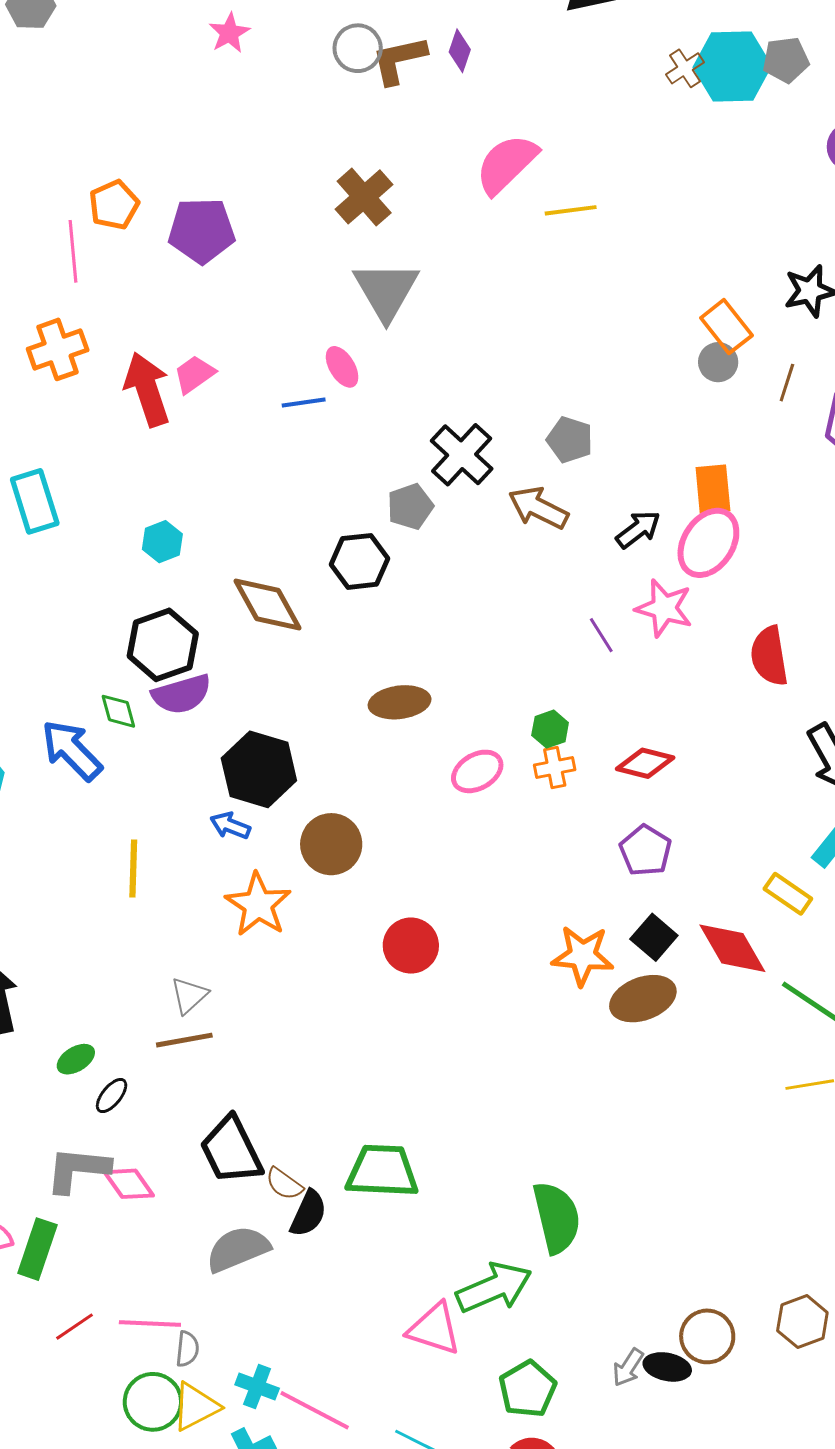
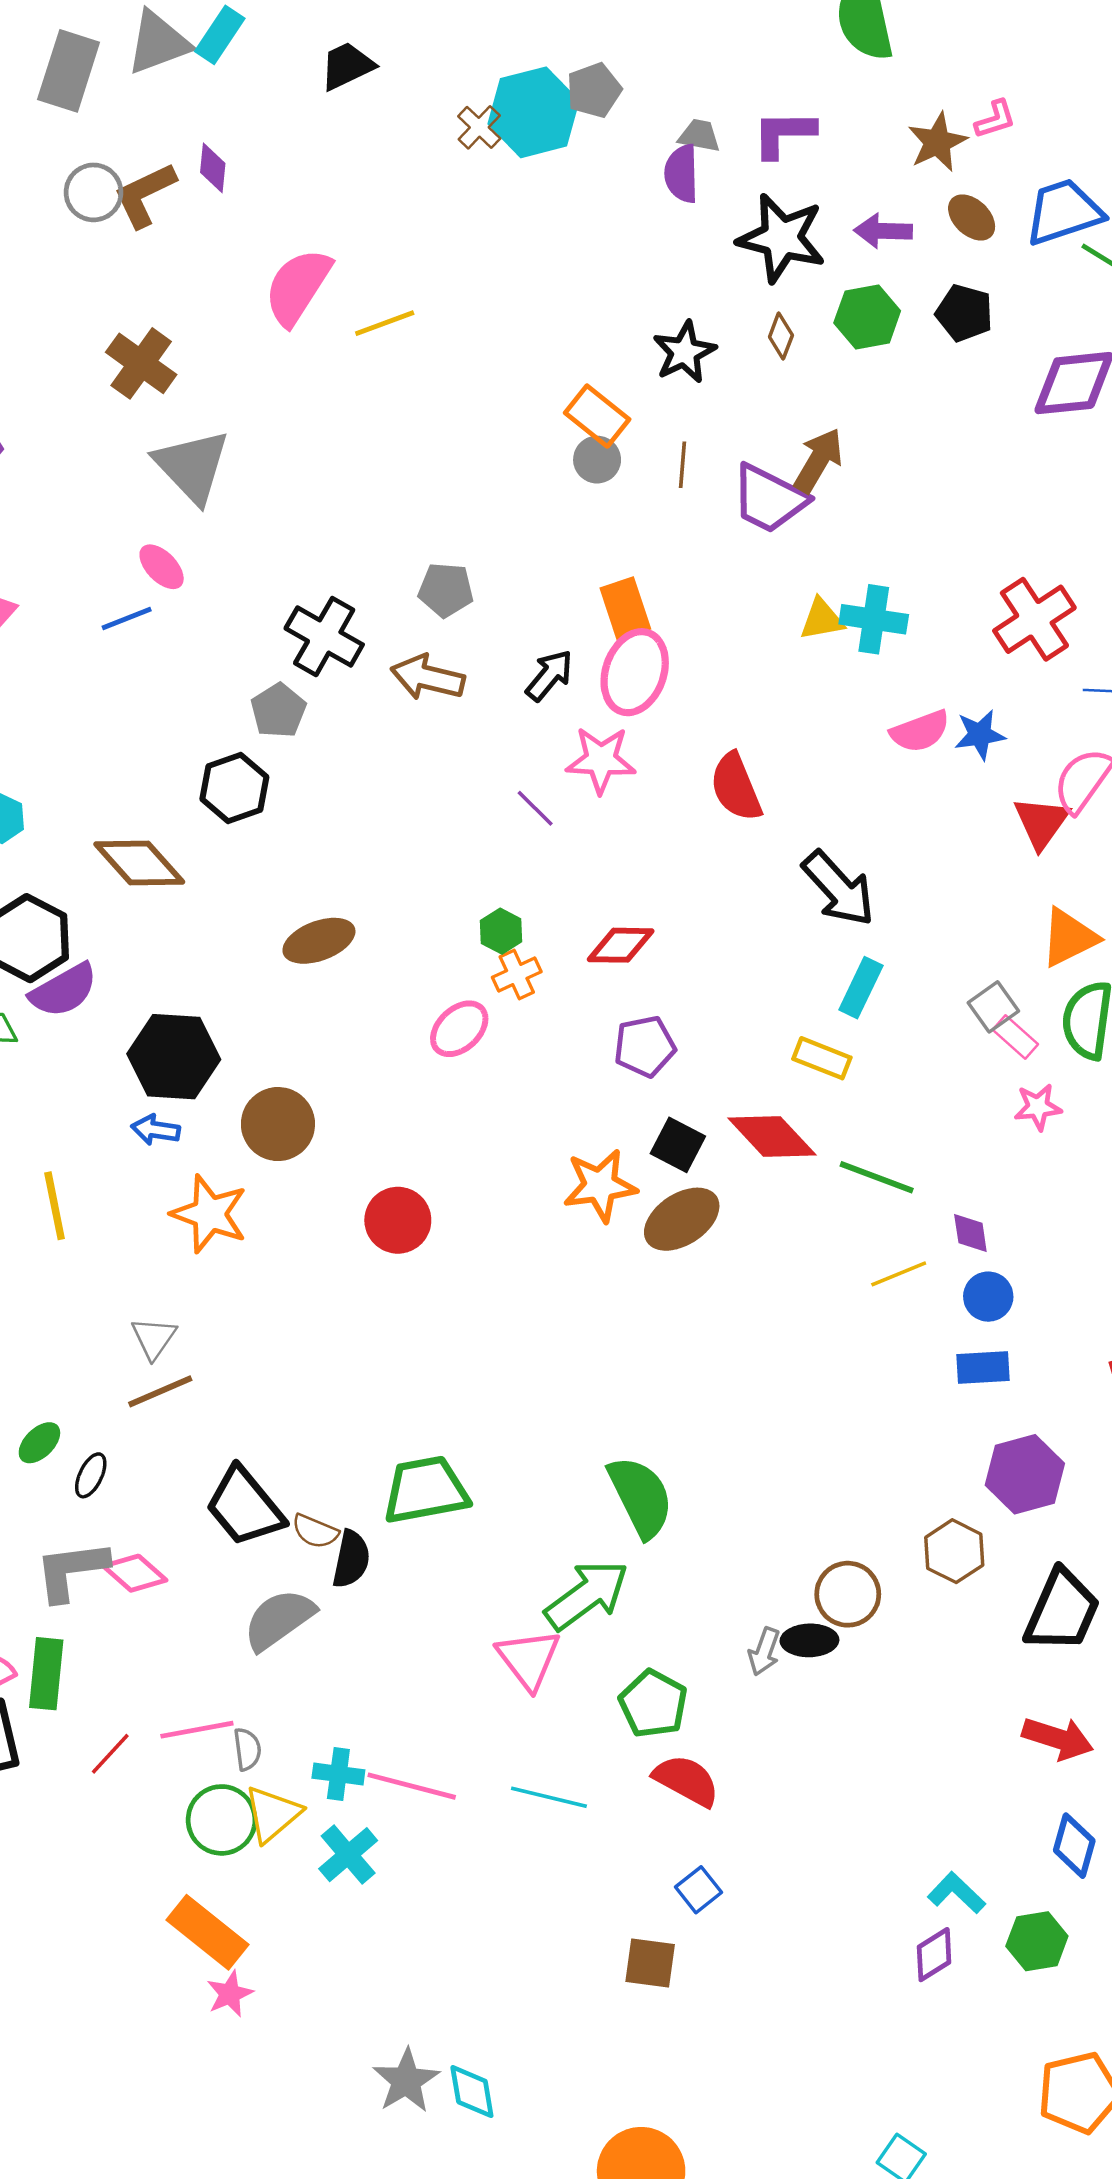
pink ellipse: (477, 771) -> (459, 1029), moved
purple pentagon: (645, 850) -> (645, 1046), turned -30
pink triangle: (434, 1329) -> (529, 1659), turned 48

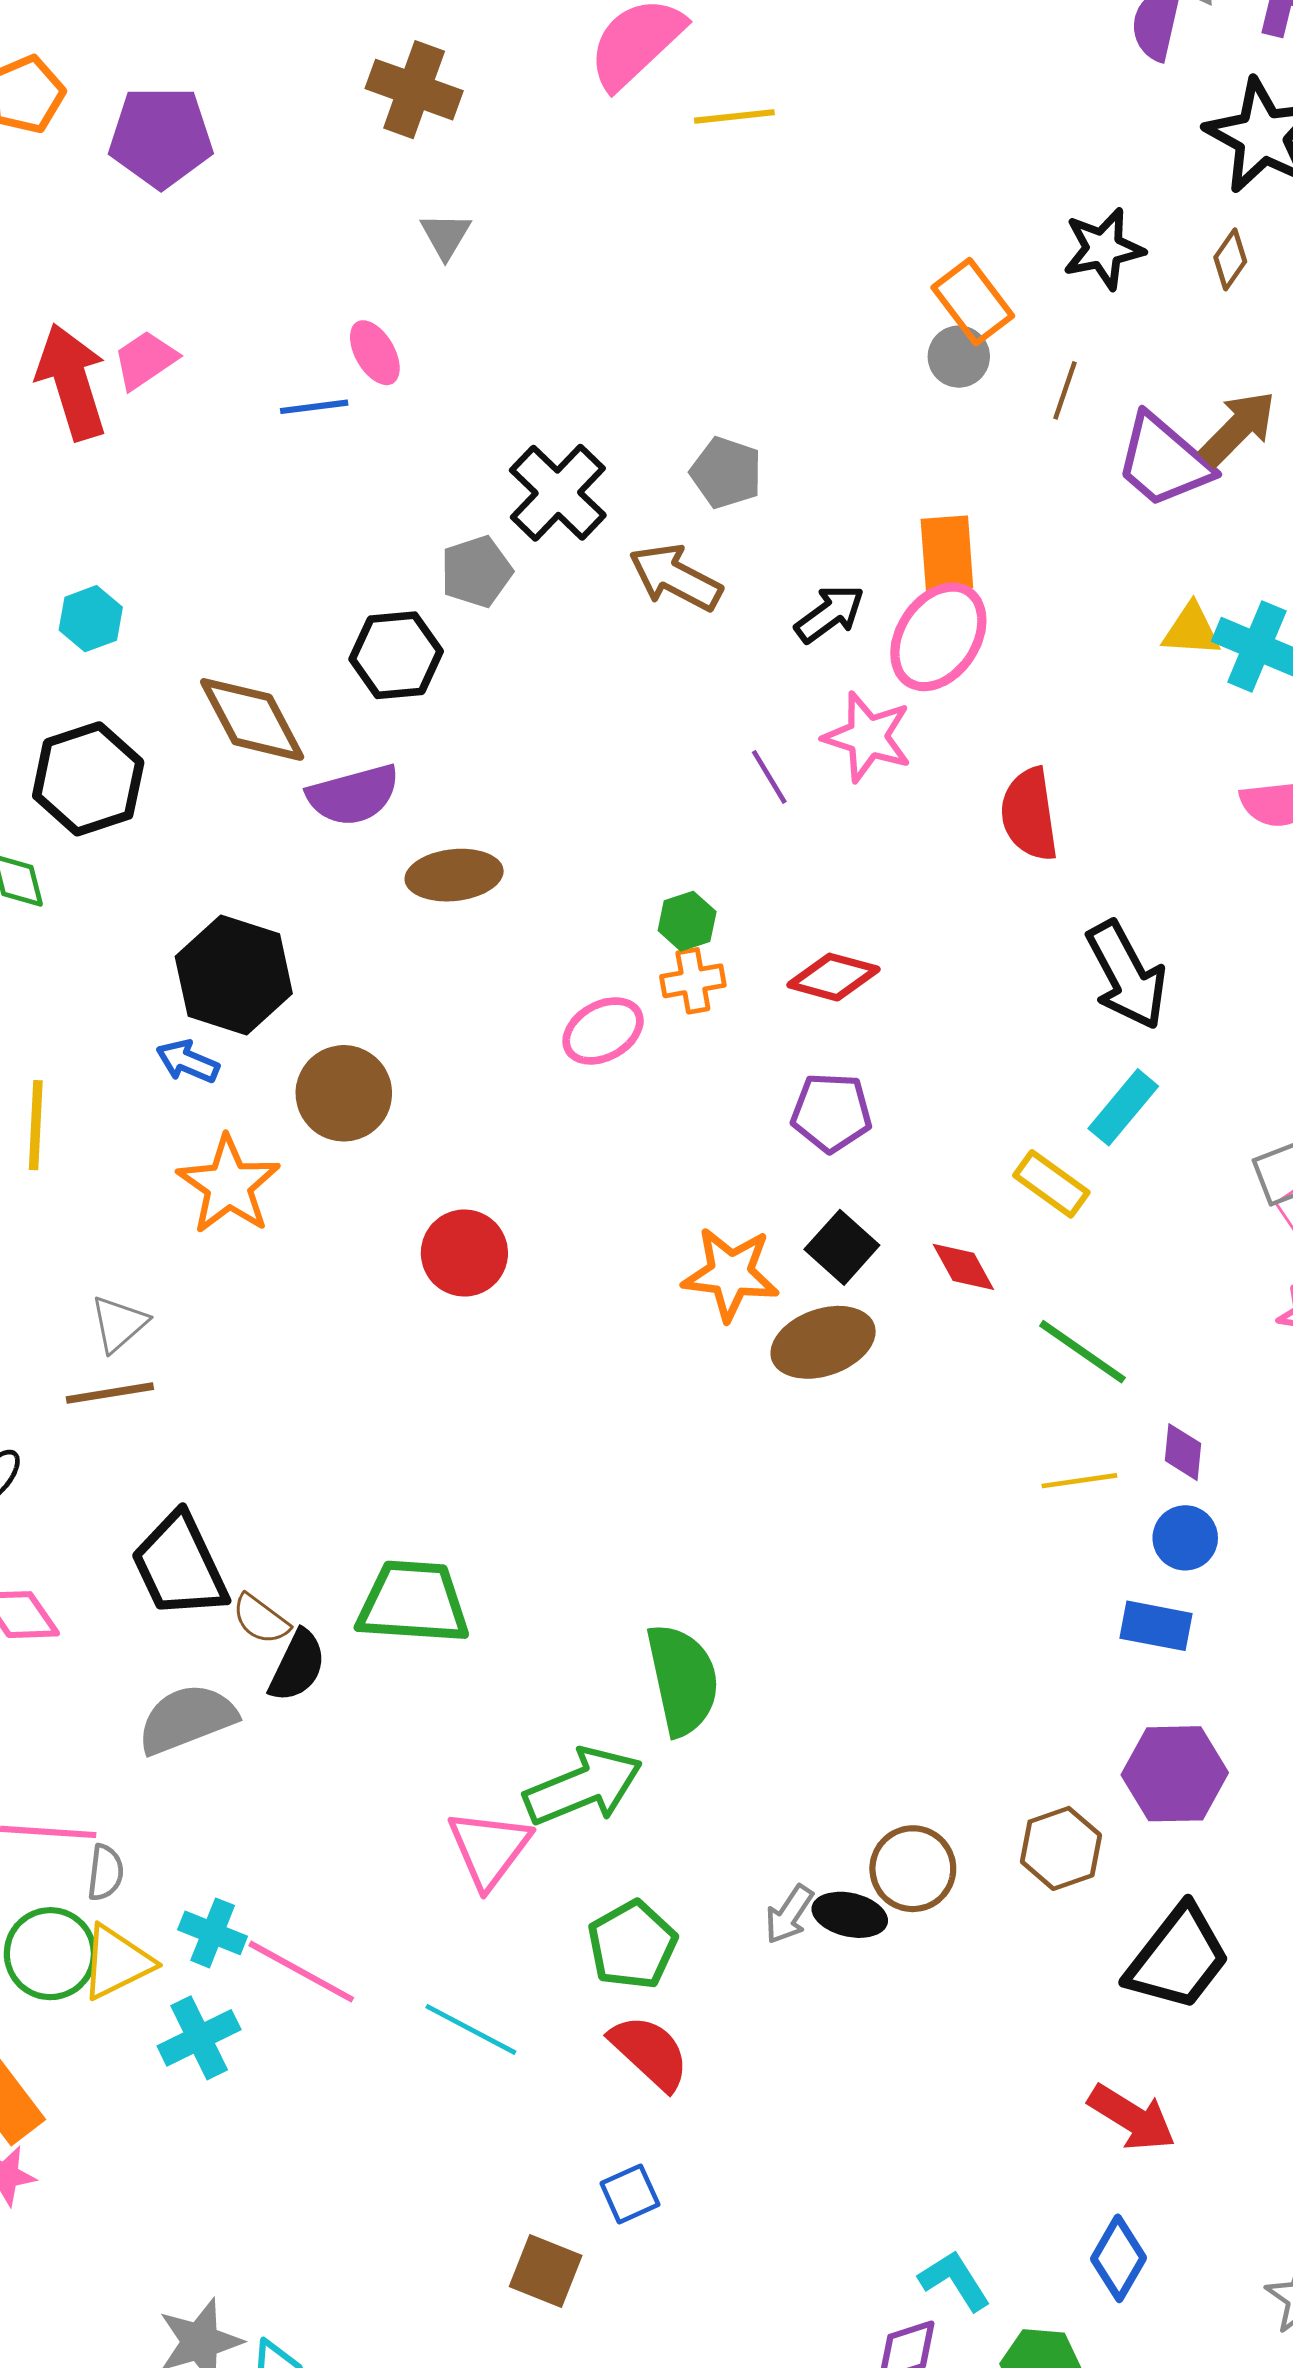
brown cross: (141, 363) -> (414, 90), turned -30
gray triangle: (192, 466) -> (445, 236), size x0.5
purple semicircle: (64, 990) -> (353, 795), moved
red diamond: (772, 1137) -> (963, 1267), size x0.6

